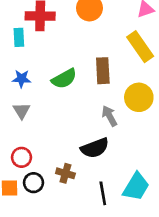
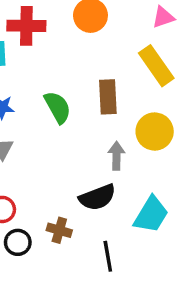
green semicircle: (64, 79) -> (58, 107), turned -90
gray arrow: (109, 116) -> (116, 156), turned 30
cyan trapezoid: (136, 187) -> (151, 215), moved

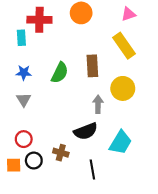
green semicircle: (58, 107) -> (60, 73), turned 55

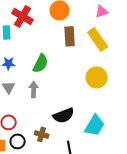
red cross: (39, 20) -> (23, 16), turned 30
brown rectangle: (92, 66) -> (70, 36), moved
gray arrow: (98, 104) -> (34, 89), moved

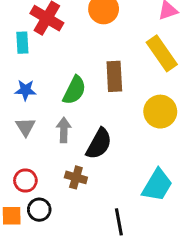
brown rectangle: (70, 36) -> (114, 76), moved
black semicircle: (64, 115) -> (99, 144), moved, turned -40
brown cross: (42, 134) -> (76, 177), moved

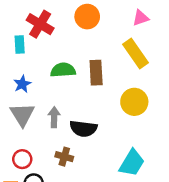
blue star: (25, 90) -> (22, 84), turned -30
green semicircle: (74, 90) -> (63, 70), moved, turned -120
gray triangle: (25, 127) -> (22, 115), size x1.5
black semicircle: (99, 144) -> (83, 129), turned 68

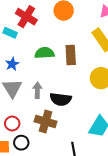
cyan rectangle: (20, 45) -> (10, 33), turned -64
brown cross: (64, 157) -> (45, 121), size x1.5

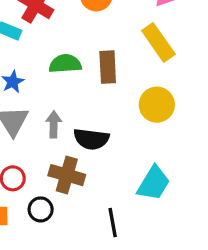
black circle: (21, 143) -> (41, 209), moved

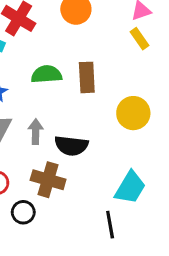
yellow rectangle: (158, 42) -> (140, 39), moved, size x0.6
black line: (113, 223) -> (110, 225), moved

